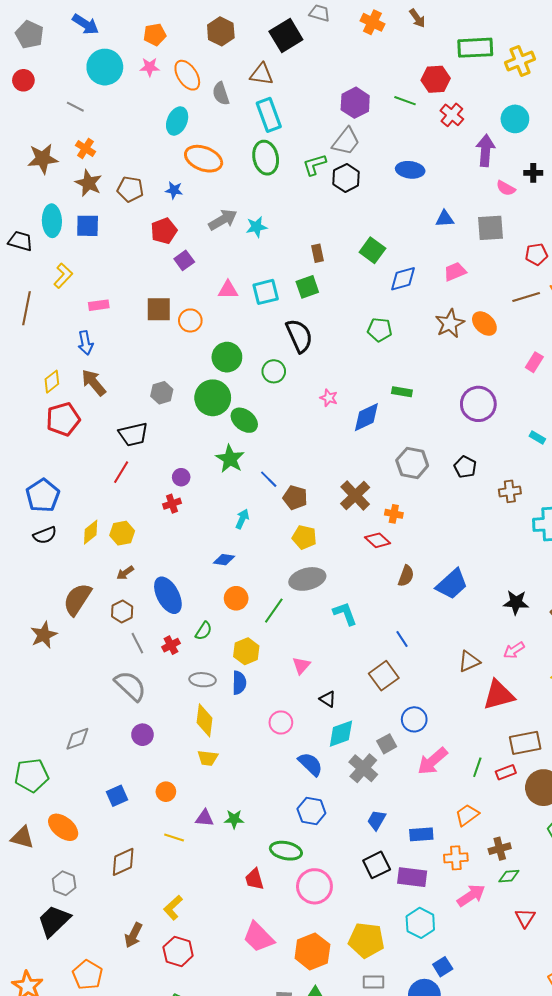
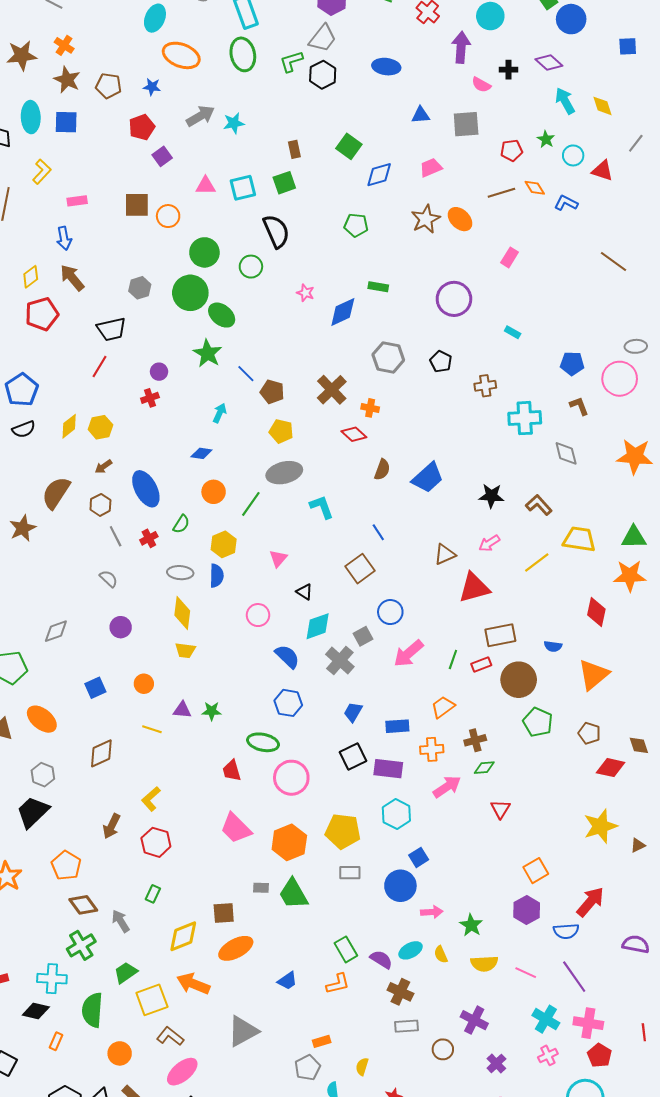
gray semicircle: (130, 686) -> (109, 579), size x0.6

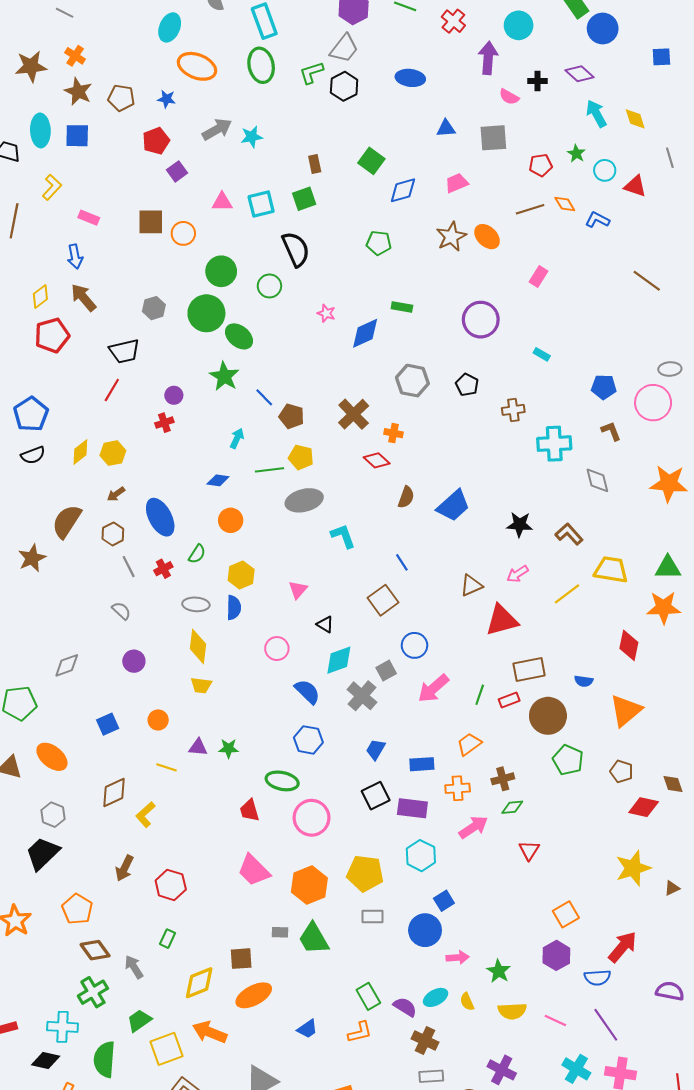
gray line: (636, 143) -> (670, 158), turned -54
pink rectangle: (77, 201) -> (89, 218), turned 30
green line: (251, 504) -> (269, 470), moved, turned 48
yellow L-shape: (151, 799) -> (145, 815), moved

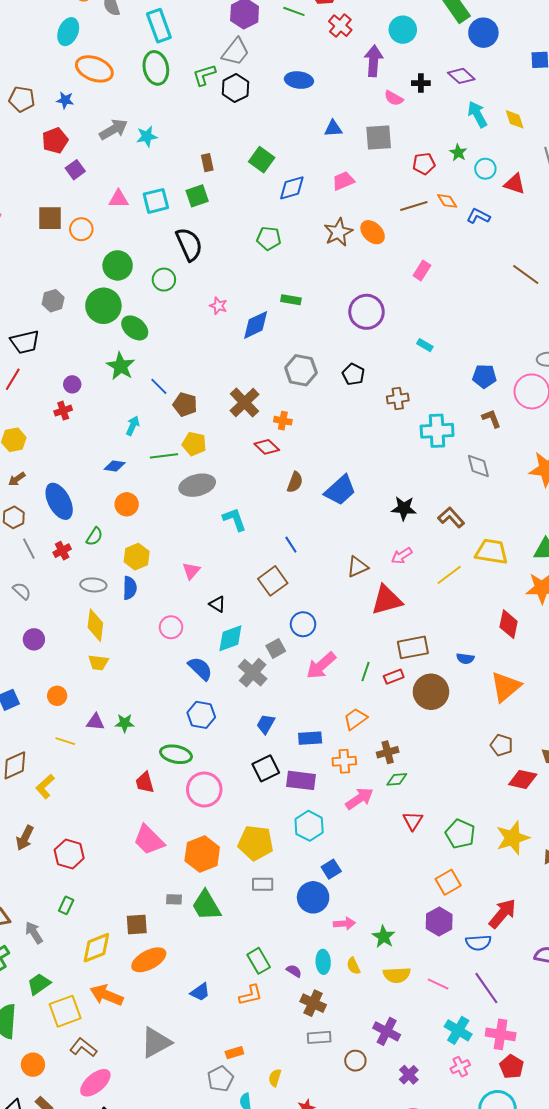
green pentagon: (568, 760) -> (460, 834), moved
cyan ellipse: (436, 997) -> (323, 962), turned -65
purple semicircle: (405, 1007) -> (294, 971), size x0.7

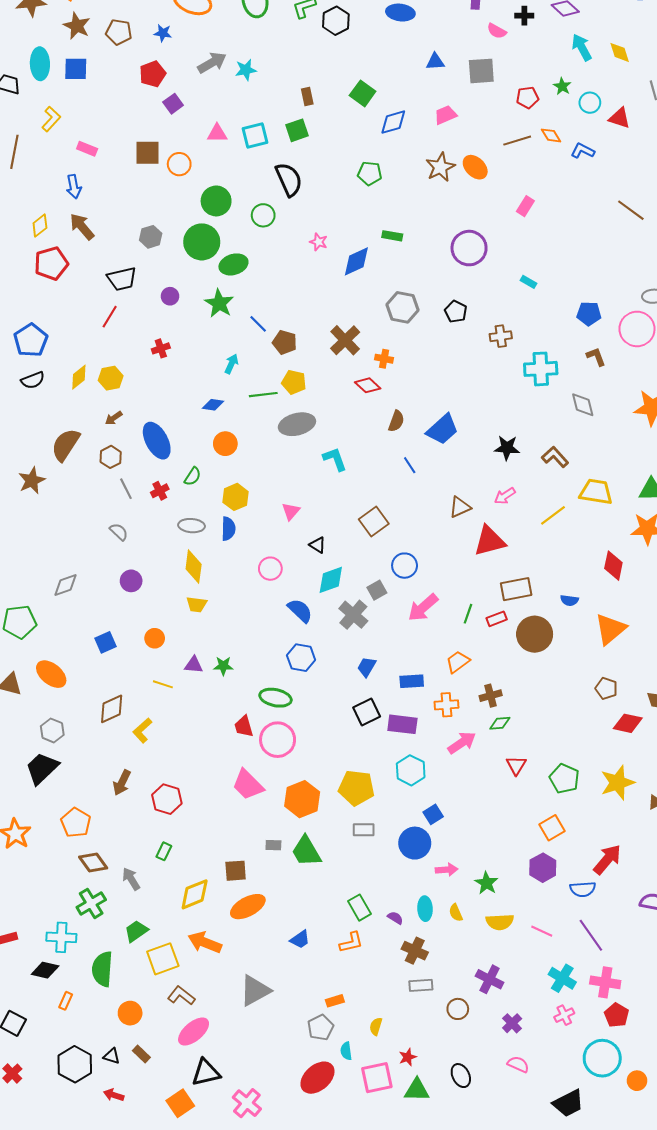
green ellipse: (135, 328) -> (233, 264), turned -56
purple circle: (72, 384) -> (170, 296), moved
blue line: (291, 545) -> (410, 465), moved
pink circle: (204, 790) -> (278, 740), moved

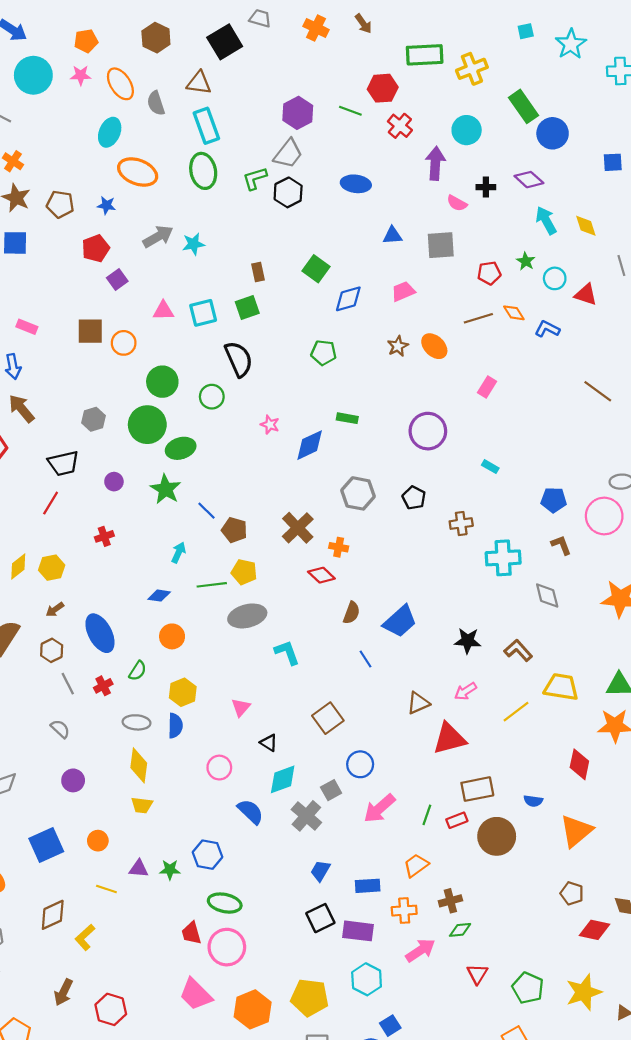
brown star: (440, 167) -> (398, 346), size x0.7
blue square: (105, 642) -> (46, 845), size x1.5
blue hexagon: (301, 658) -> (207, 855), moved

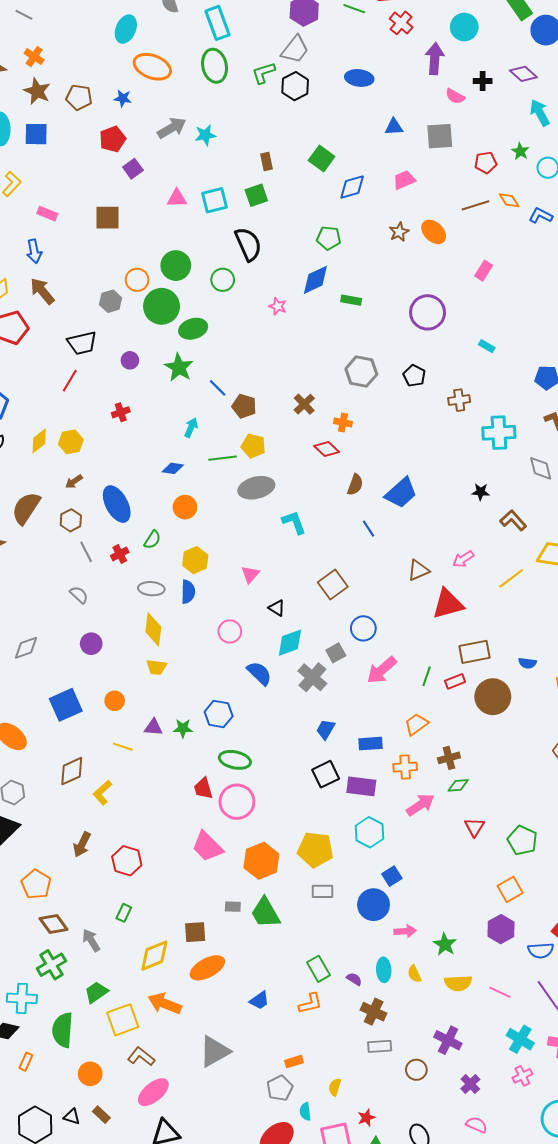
orange circle: (124, 343) -> (137, 280), moved
blue diamond: (310, 445) -> (315, 280), moved
brown cross: (298, 528) -> (304, 404), size x0.7
black star: (468, 641) -> (481, 492), moved, size x0.7

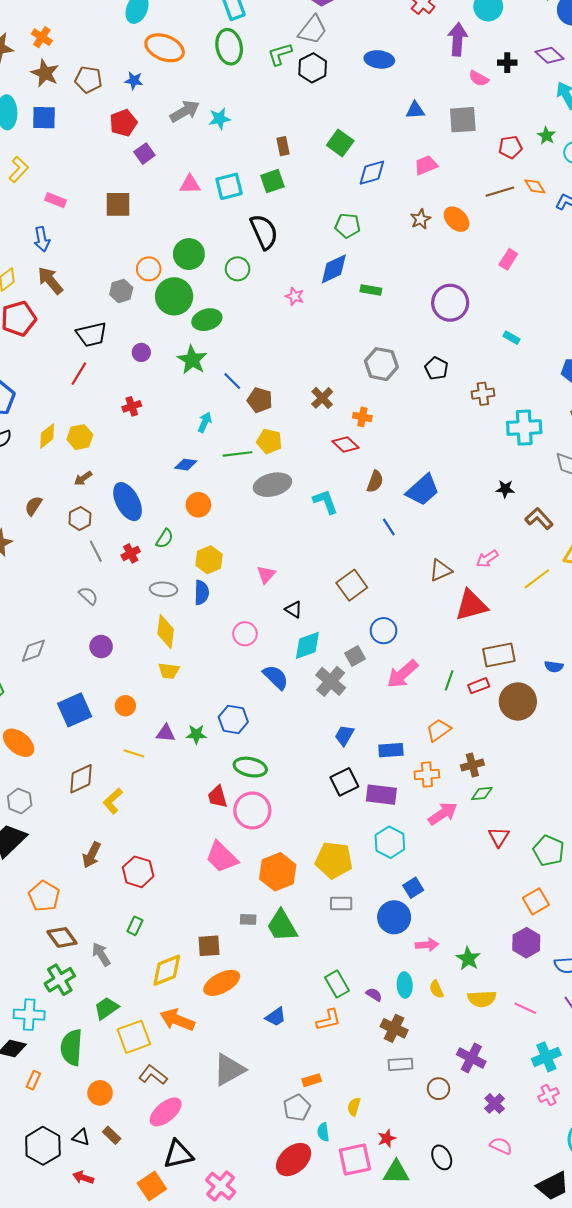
brown semicircle: (26, 508) -> (33, 506), size x0.6
cyan L-shape: (294, 522) -> (325, 502), moved
cyan cross: (520, 1039) -> (546, 1057), turned 36

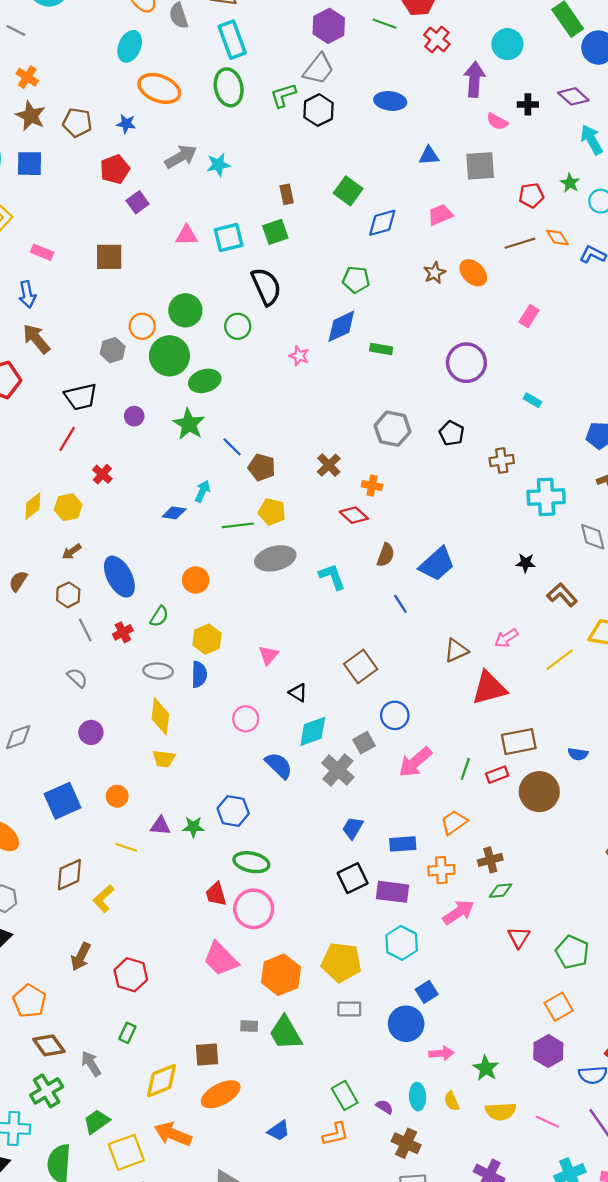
red cross: (132, 406) -> (102, 474), moved, turned -30
blue diamond: (186, 465) -> (174, 513), moved

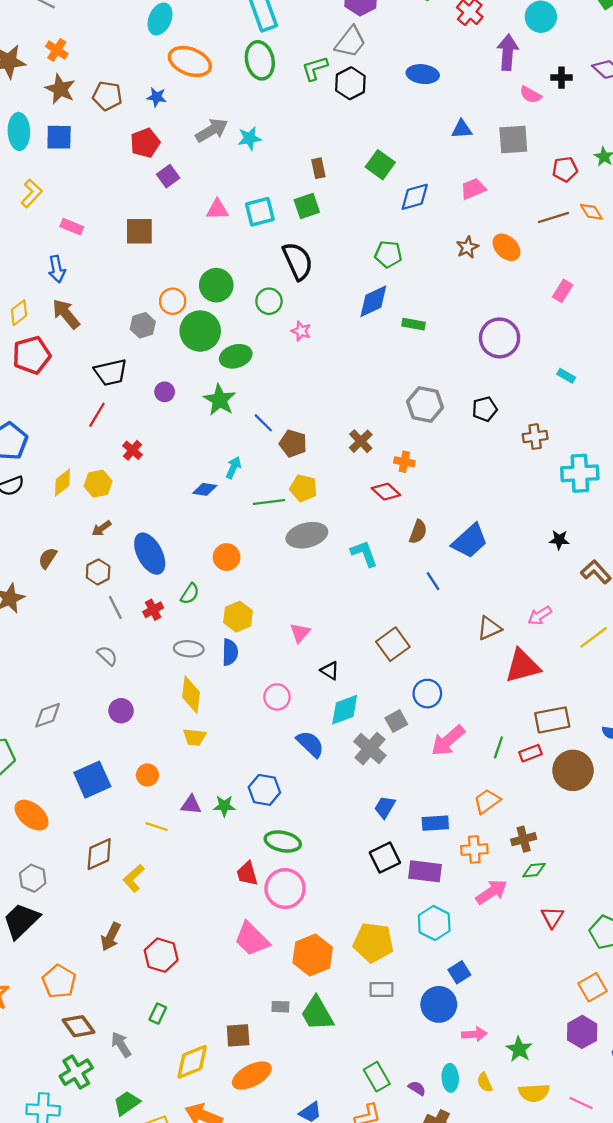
pink star: (299, 356) -> (301, 331), moved
black pentagon: (452, 433) -> (485, 409), turned 30

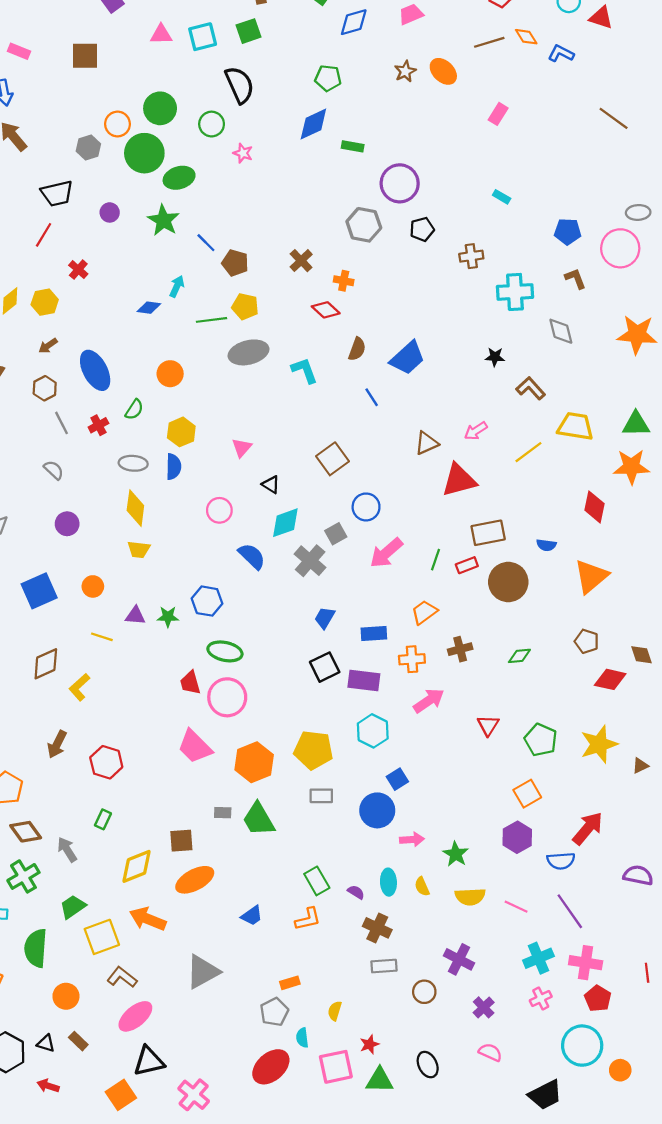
purple circle: (500, 338) -> (400, 183), moved
green diamond: (534, 870) -> (519, 656), moved

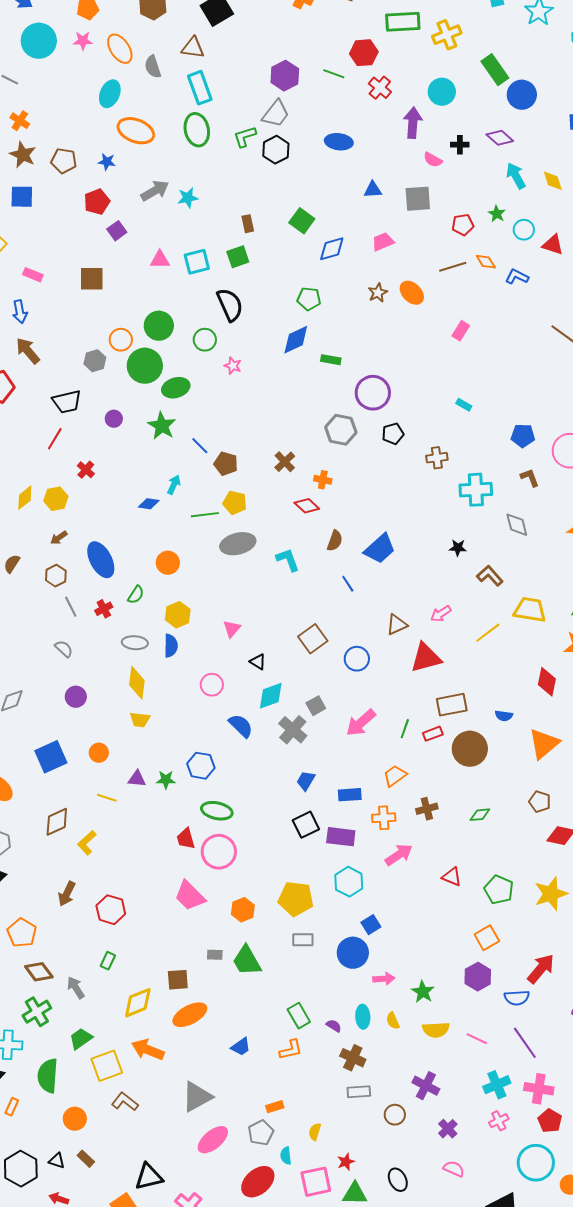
blue circle: (366, 507) -> (357, 659), moved
red triangle: (488, 725) -> (452, 877), turned -40
orange hexagon: (254, 762) -> (243, 910), size x0.7
pink ellipse: (135, 1016) -> (213, 1140), moved

